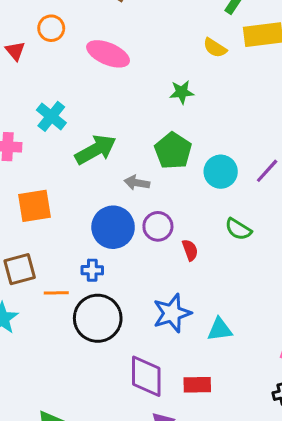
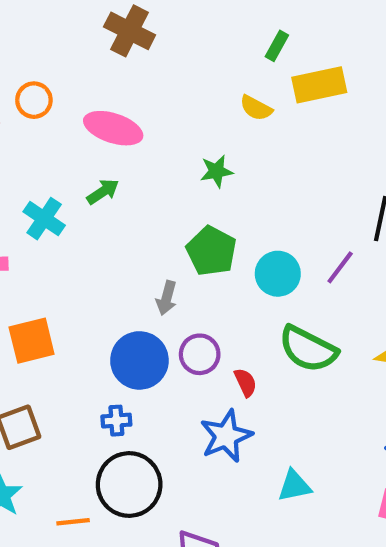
green arrow: (96, 150) -> (103, 192), moved, size x0.6
gray arrow: (137, 183) -> (167, 298), turned -80
green semicircle: (238, 229) -> (308, 349), size x1.6
orange line: (56, 293) -> (73, 522), moved
blue star: (172, 313) -> (226, 436), moved

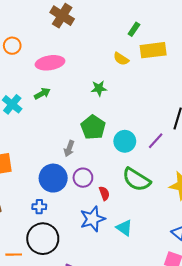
pink ellipse: (113, 128) -> (50, 63), turned -32
cyan triangle: (294, 486) -> (124, 228), moved, turned 42

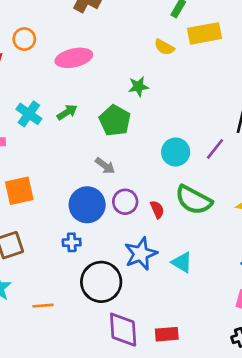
green arrow: (42, 94) -> (67, 112), moved
green pentagon: (93, 127) -> (115, 121), moved
gray arrow: (69, 149) -> (105, 166), turned -70
red semicircle: (104, 193) -> (157, 210), moved
black circle: (43, 239) -> (101, 282), moved

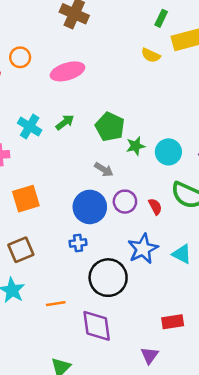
green star: (138, 87) -> (136, 146), moved
purple diamond: (123, 330) -> (97, 326), moved

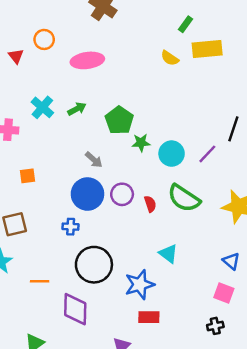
gray arrow: (104, 170) -> (94, 160), moved
orange square: (26, 199) -> (27, 176), size x0.6
blue star: (143, 249) -> (140, 285), moved

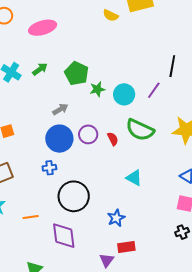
gray arrow: (94, 160) -> (60, 109), turned -63
blue star: (140, 285) -> (116, 218), moved, size x0.7
red rectangle: (149, 317) -> (126, 247), moved

